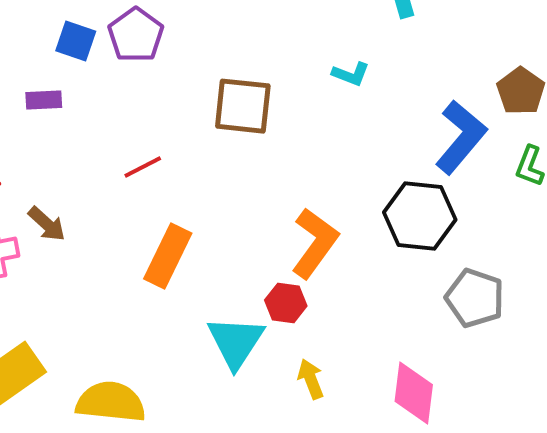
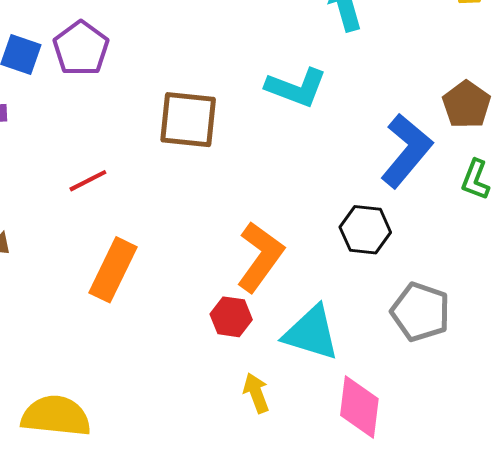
cyan L-shape: (351, 74) -> (296, 88), size x1.6
black hexagon: (420, 216) -> (365, 230), size x0.7
cyan triangle: (236, 342) -> (311, 333), moved, turned -46

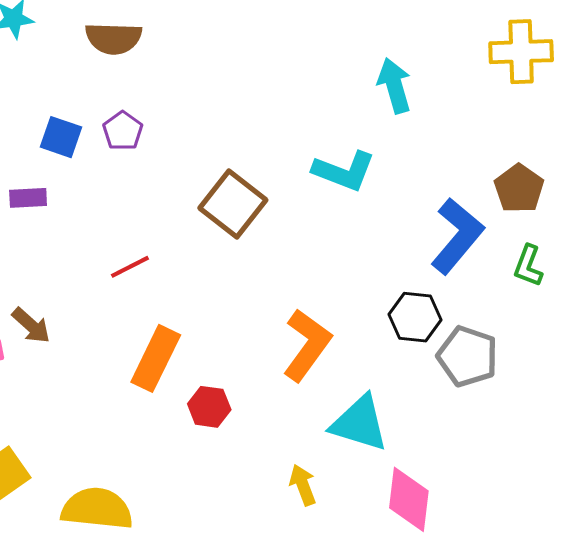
purple pentagon: (81, 48) -> (123, 131), size x0.7
brown square: (188, 120) -> (233, 204), turned 32
gray pentagon: (420, 312) -> (468, 356), moved
red hexagon: (231, 317) -> (209, 407), moved

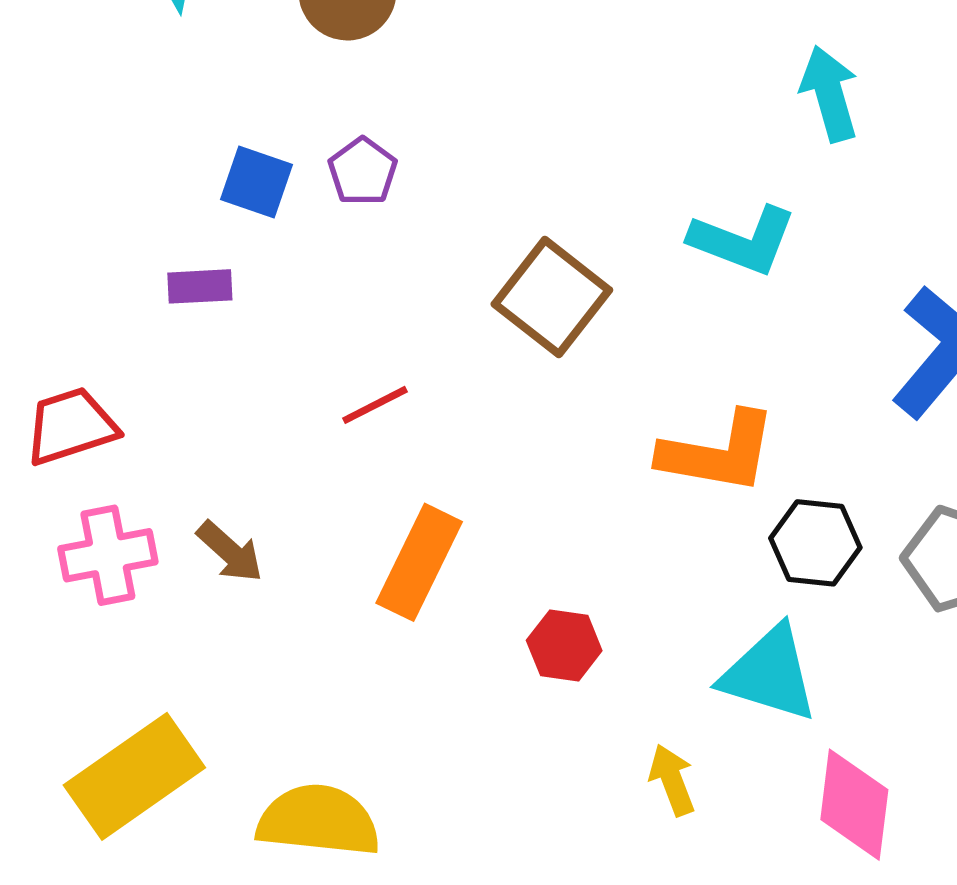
black hexagon: (415, 317) -> (815, 543), moved
brown arrow: (31, 325) -> (230, 552), moved
orange L-shape: (307, 345) -> (718, 453), moved, turned 64
red hexagon: (209, 407) -> (564, 645), moved

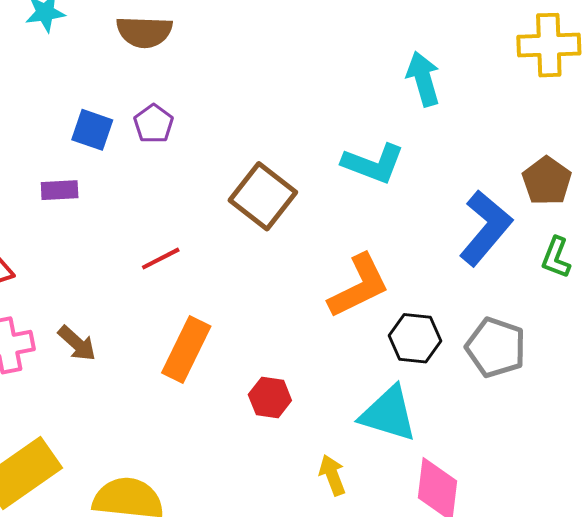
orange L-shape: (718, 453) -> (359, 286), turned -36

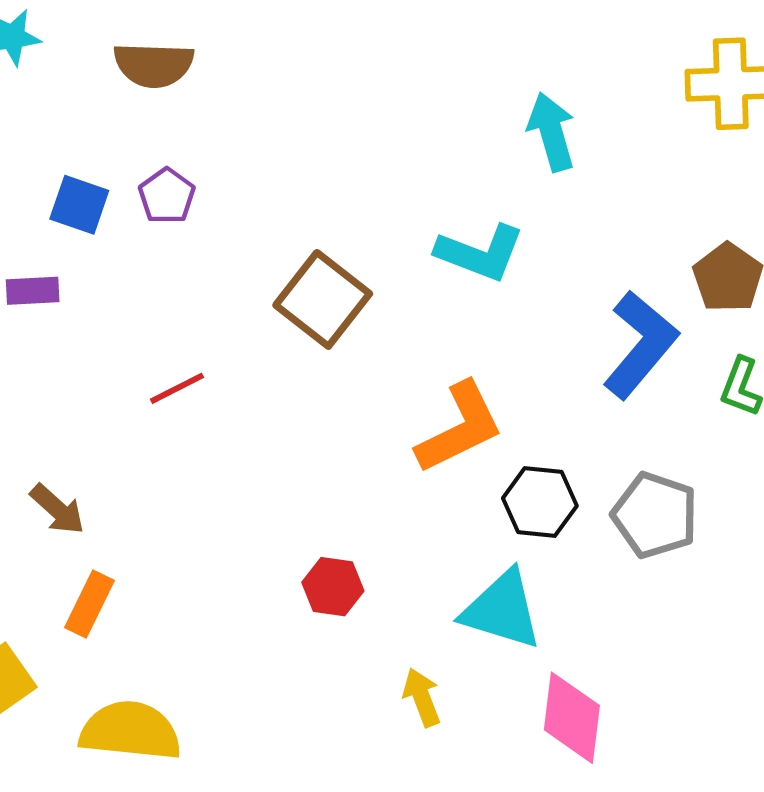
orange rectangle: (186, 349) -> (90, 604), moved, size x0.7

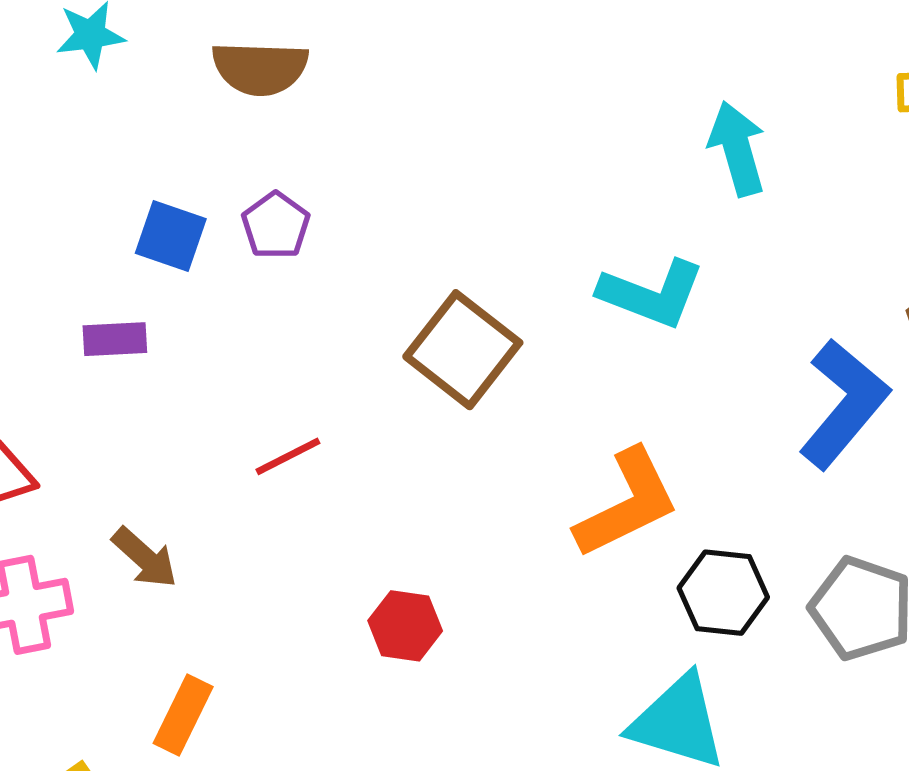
brown arrow: (57, 509) -> (145, 558), moved
red hexagon: (333, 587) -> (405, 626), moved

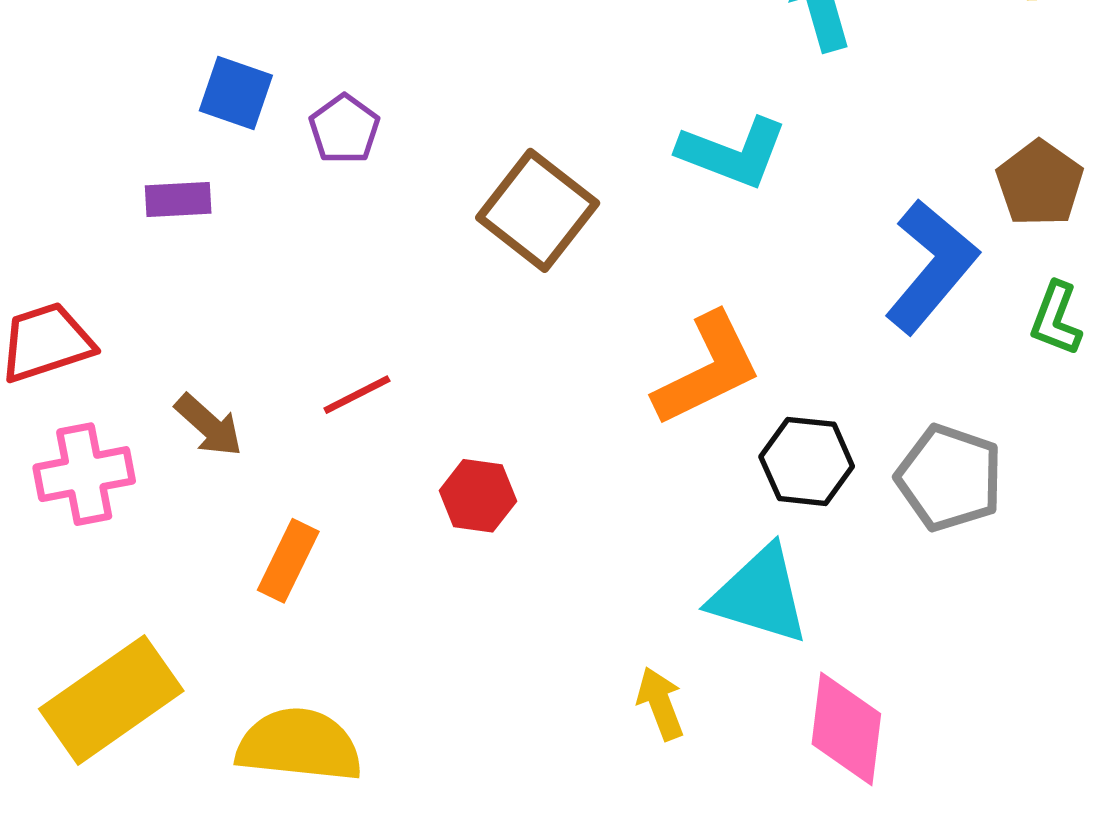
purple pentagon: (276, 226) -> (344, 129), moved
red line: (288, 456) -> (357, 395), moved
orange rectangle: (183, 715) -> (288, 561), moved

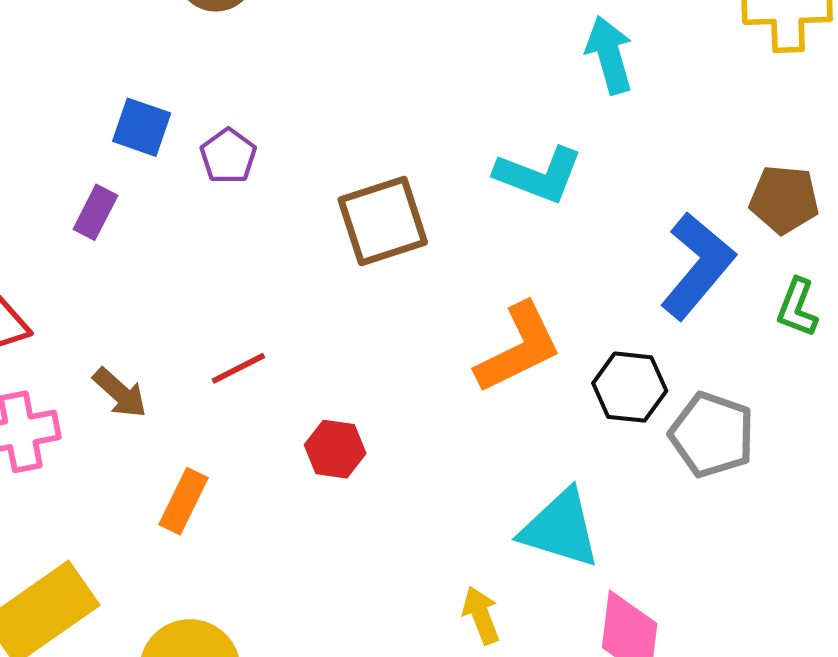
brown pentagon: (1040, 183) -> (784, 199), turned -30
purple rectangle: (178, 200) -> (95, 212), turned -60
brown square: (538, 210) -> (383, 221), turned 34
black hexagon: (807, 461) -> (630, 387), moved

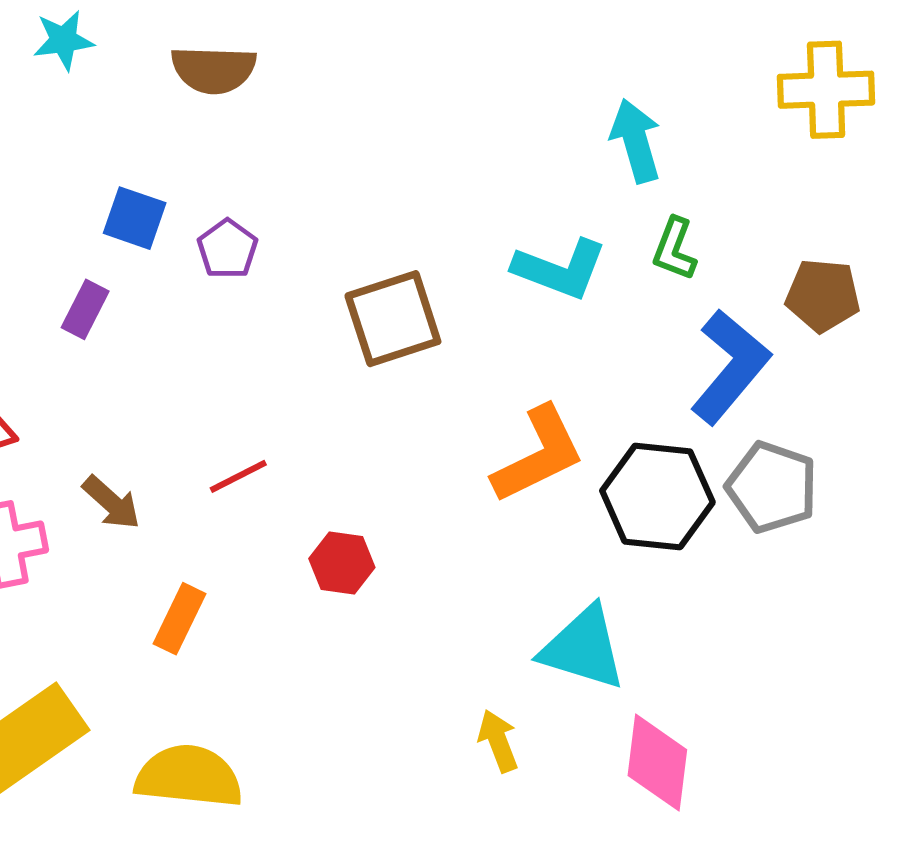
green L-shape: (797, 308) -> (674, 249), moved
black hexagon: (630, 387) -> (657, 496), size x1.4
gray pentagon: (712, 435) -> (772, 487), moved

